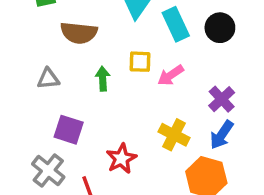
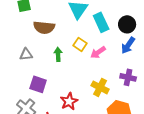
yellow square: (140, 62) -> (80, 44), turned 32
purple cross: (222, 99) -> (128, 77), moved, turned -35
blue arrow: (222, 135) -> (128, 45), moved

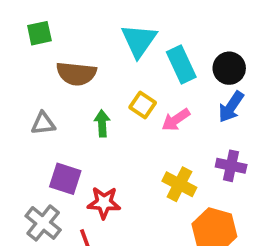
red star: (69, 101) -> (104, 203), moved, turned 30

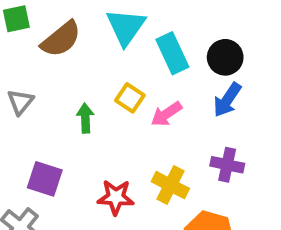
brown semicircle: (76, 74) -> (61, 39), moved, turned -45
gray triangle: (43, 123) -> (20, 102), moved, turned -45
red star: (104, 203) -> (116, 197), moved

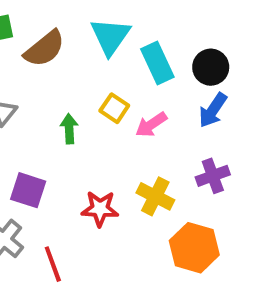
purple cross: (227, 165) -> (213, 176), turned -32

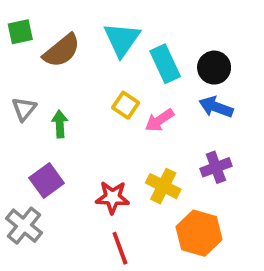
blue arrow: (213, 110) -> (216, 107), turned 76
green arrow: (69, 129) -> (60, 124), moved
purple square: (28, 190) -> (47, 180), turned 36
red line: (53, 264) -> (120, 248), moved

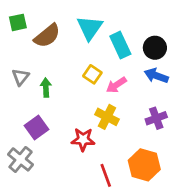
yellow cross: (163, 186) -> (107, 117), moved
red line: (120, 248) -> (106, 175), moved

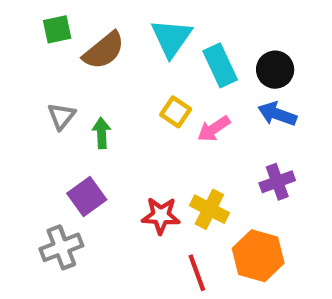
yellow cross: (107, 117) -> (209, 209), moved
gray cross: (21, 159) -> (61, 247), turned 30

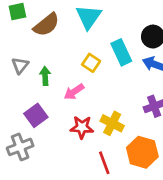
cyan rectangle: (220, 65) -> (121, 52), moved
pink arrow: (214, 129) -> (74, 92), moved

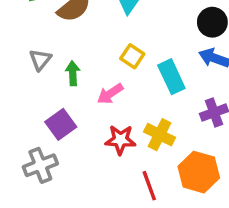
cyan rectangle: (121, 52) -> (171, 77), moved

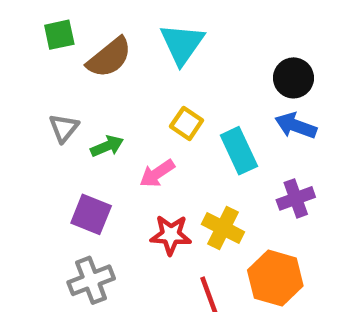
green arrow: (73, 73) -> (107, 146), turned 70
purple square: (61, 124) -> (91, 214), turned -32
gray cross: (40, 165) -> (91, 280), moved

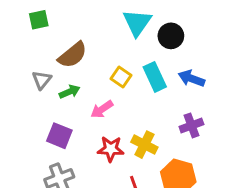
cyan triangle: (182, 44) -> (137, 23), moved
brown semicircle: (109, 57) -> (73, 55), moved
black circle: (293, 78) -> (171, 36), moved
cyan rectangle: (239, 151) -> (155, 77), moved

